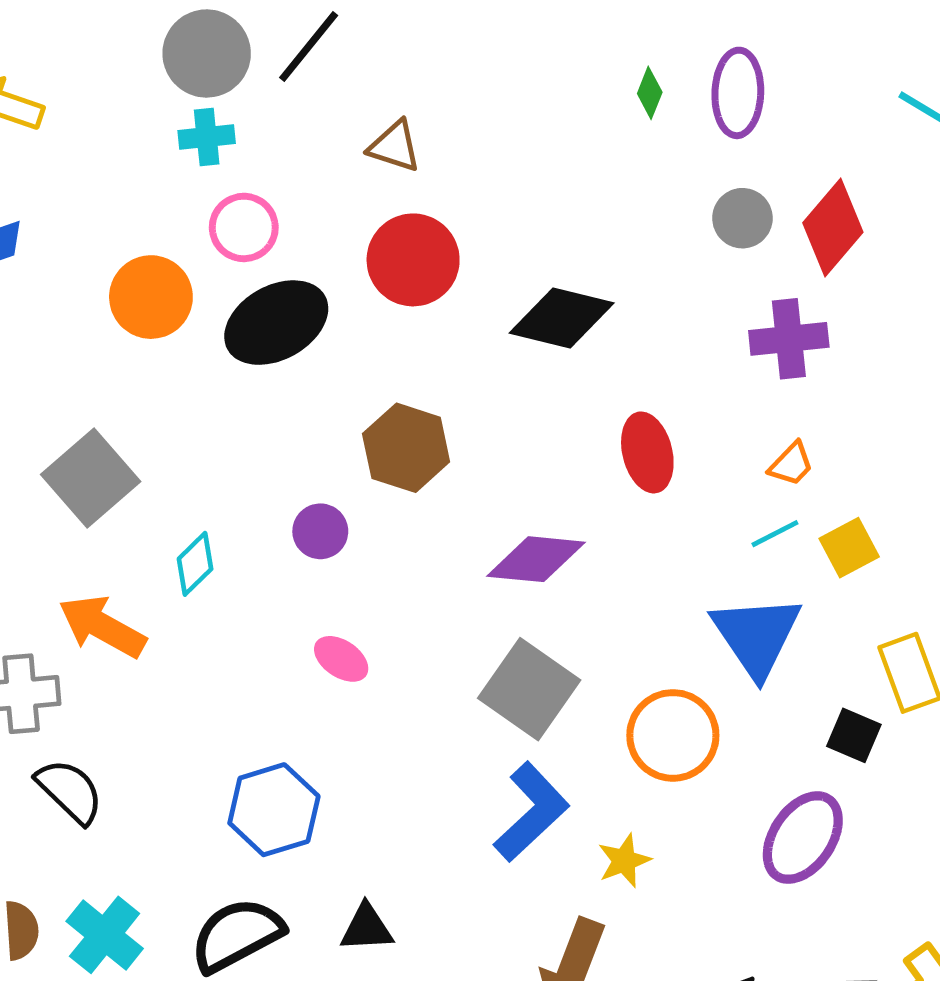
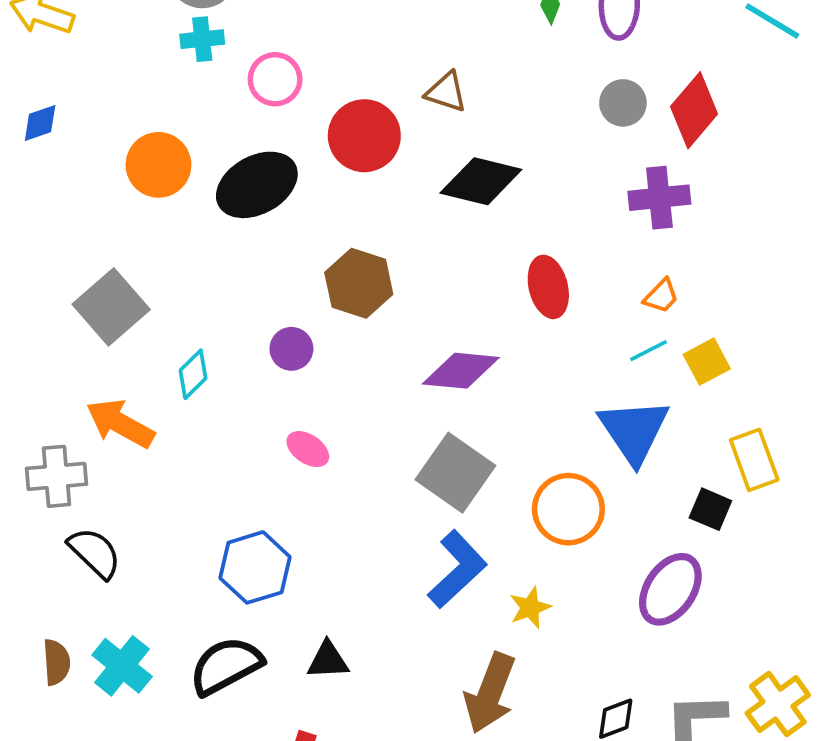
brown triangle: (395, 146) -> (446, 92), moved
pink circle: (244, 227) -> (275, 79), moved

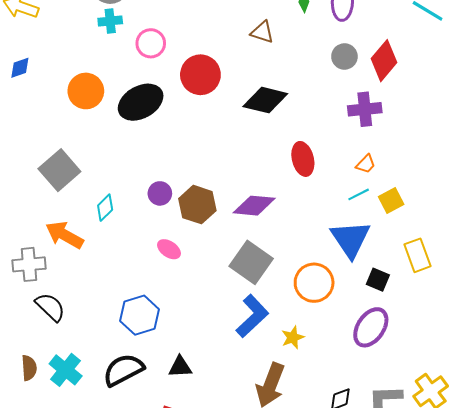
brown triangle: (446, 92) -> (262, 32), moved
brown hexagon: (359, 283) -> (197, 205), moved
black square: (710, 509) -> (378, 280), moved

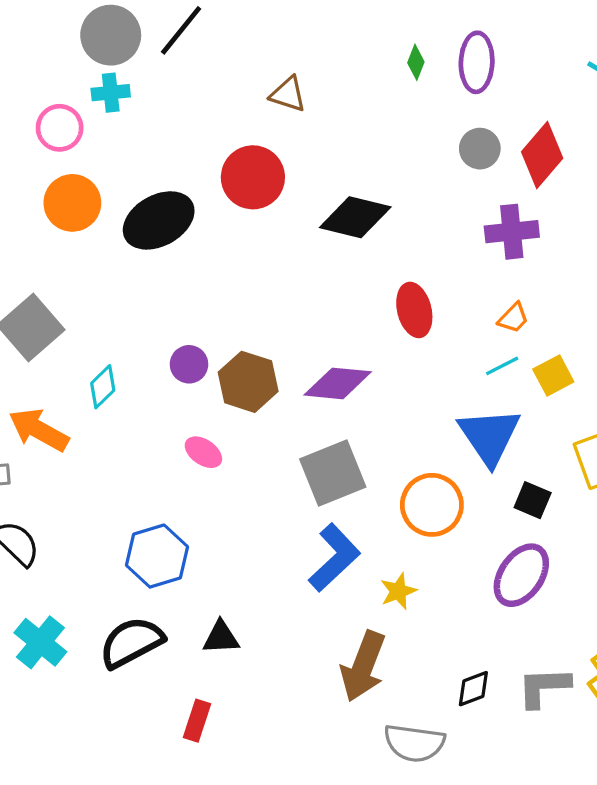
brown triangle: (262, 32) -> (288, 94), moved
pink circle: (151, 43) -> (60, 128), moved
gray square: (251, 262) -> (333, 473), turned 33

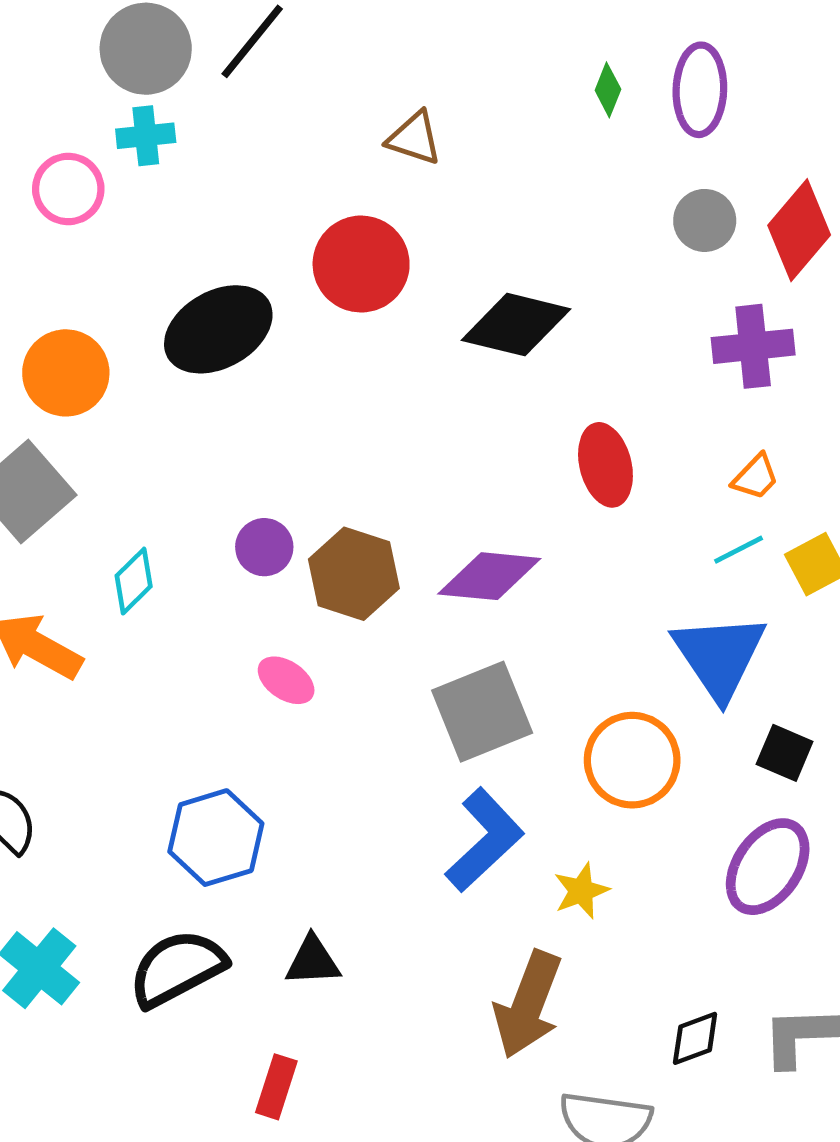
orange circle: (72, 203) -> (66, 373), moved

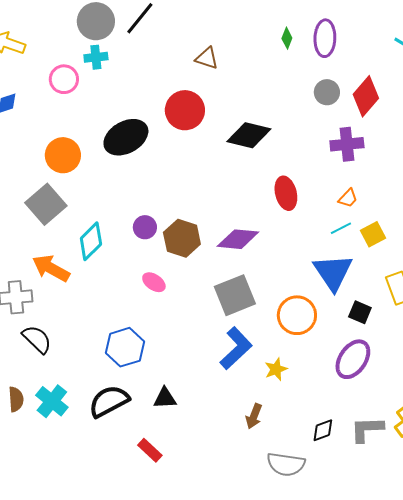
cyan diamond: (134, 581) -> (91, 241), size x1.4
brown arrow: (528, 1005) -> (254, 416), size x0.6
red rectangle: (276, 1087) -> (150, 450), turned -65

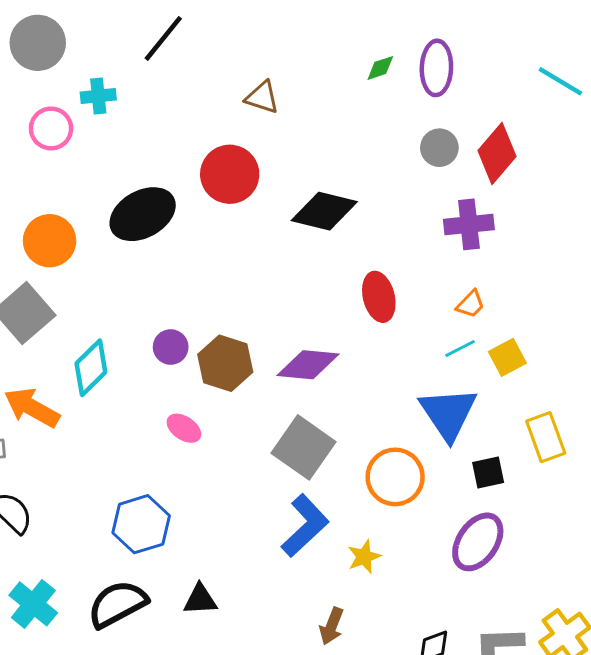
gray circle: (96, 21) -> (38, 43), moved
green diamond: (287, 38) -> (380, 68), turned 50
gray square: (235, 295) -> (304, 447), turned -33
black square: (360, 312) -> (488, 473), turned -35

